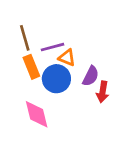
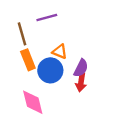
purple line: (52, 47) -> (47, 17), moved
red arrow: (103, 92) -> (81, 82), moved

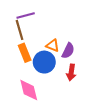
purple line: (47, 17) -> (26, 15), moved
purple semicircle: (81, 68) -> (68, 51), moved

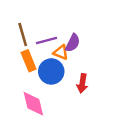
purple line: (26, 15) -> (46, 40), moved
purple semicircle: (68, 51) -> (73, 43), moved

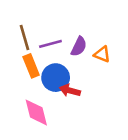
orange triangle: (61, 52) -> (102, 54), moved
red arrow: (82, 83) -> (70, 90), moved, turned 96

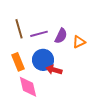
orange triangle: (102, 54) -> (79, 42), turned -48
orange rectangle: (31, 66) -> (18, 62), moved

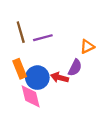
purple semicircle: (61, 36) -> (75, 68), moved
blue circle: (43, 60) -> (37, 78), moved

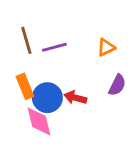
orange triangle: (87, 47) -> (106, 47), moved
purple semicircle: (75, 68) -> (117, 85), moved

